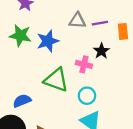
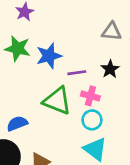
gray triangle: (77, 21) -> (112, 31), moved
purple line: (100, 23) -> (77, 73), moved
pink cross: (84, 64) -> (90, 96), moved

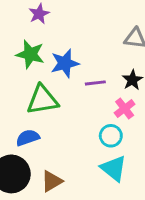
pink cross: (90, 96) -> (125, 108), moved, turned 36
green triangle: (57, 101) -> (42, 100), moved, turned -32

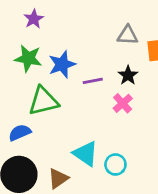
cyan circle: (111, 136) -> (115, 164), moved
blue semicircle: (28, 138) -> (20, 133), moved
cyan triangle: (114, 168) -> (85, 154), moved

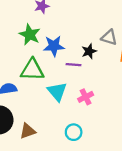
black star: (128, 75) -> (89, 51), moved
pink cross: (123, 103) -> (86, 97), moved
cyan triangle: (85, 154) -> (57, 91), moved

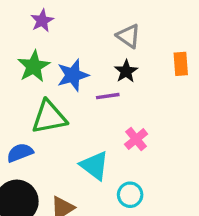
green star: (30, 35) -> (34, 66), turned 30
gray triangle: (109, 37) -> (128, 36), moved, turned 30
cyan triangle: (57, 91) -> (94, 166), moved

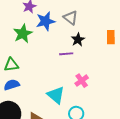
gray triangle: (128, 36) -> (71, 18), moved
blue star: (73, 75) -> (46, 21), moved
green triangle: (49, 117) -> (11, 65), moved, size x0.7

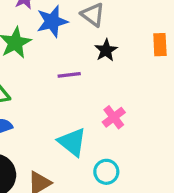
purple line: (66, 54) -> (69, 75), moved

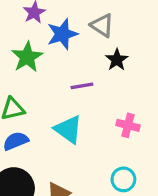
pink cross: (114, 117) -> (128, 125), turned -35
cyan triangle: (72, 142) -> (68, 129), moved

